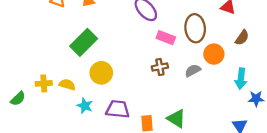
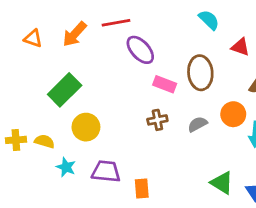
orange circle: (214, 54) -> (233, 114), moved
green triangle: (176, 119) -> (222, 183), moved

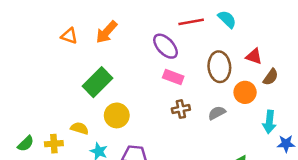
red line: (116, 23) -> (191, 22), moved
red triangle: (240, 47) -> (254, 56), moved
pink rectangle: (165, 84) -> (173, 77), moved
orange circle: (233, 114) -> (245, 92), moved
yellow cross: (16, 140) -> (54, 144), moved

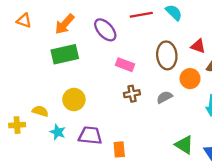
orange triangle: (69, 36) -> (24, 21), moved
purple ellipse: (165, 46) -> (105, 30), moved
green rectangle: (97, 82) -> (65, 54), moved, turned 32

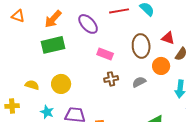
yellow semicircle: (40, 111) -> (32, 85), moved

